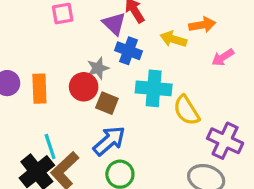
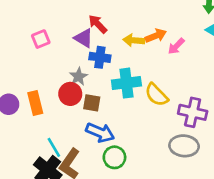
orange arrow: (202, 25) -> (156, 36), moved
blue arrow: (109, 141) -> (100, 133), turned 76

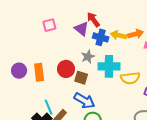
blue cross: (100, 57) -> (101, 37), moved
gray star: (78, 77) -> (88, 57), moved
yellow semicircle: (156, 95) -> (130, 78), turned -60

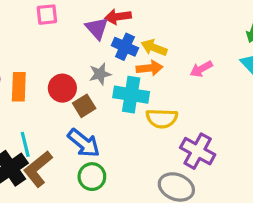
red arrow: (93, 20) -> (118, 17), turned -70
orange arrow: (136, 34) -> (149, 68), moved
brown square: (81, 78) -> (84, 106), turned 32

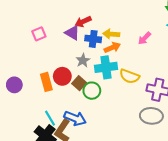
orange rectangle: (19, 87) -> (46, 82), moved
yellow semicircle: (162, 118) -> (129, 76), turned 36
blue arrow: (84, 143) -> (75, 118), moved
green circle: (92, 177) -> (92, 91), moved

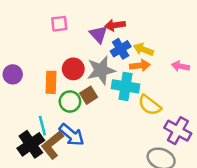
pink arrow: (144, 38) -> (181, 66), turned 40
blue cross: (93, 39) -> (121, 49), turned 35
gray star: (83, 60) -> (101, 70), size x1.6
red circle: (62, 76) -> (73, 69), moved
green circle: (92, 91) -> (70, 101), moved

